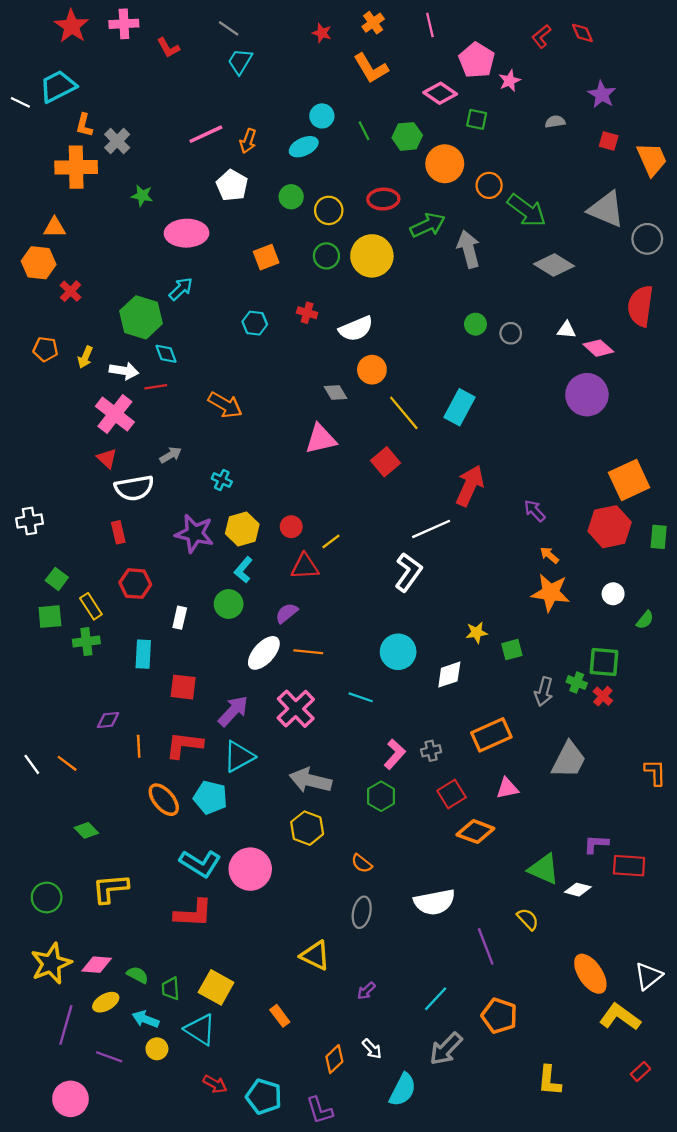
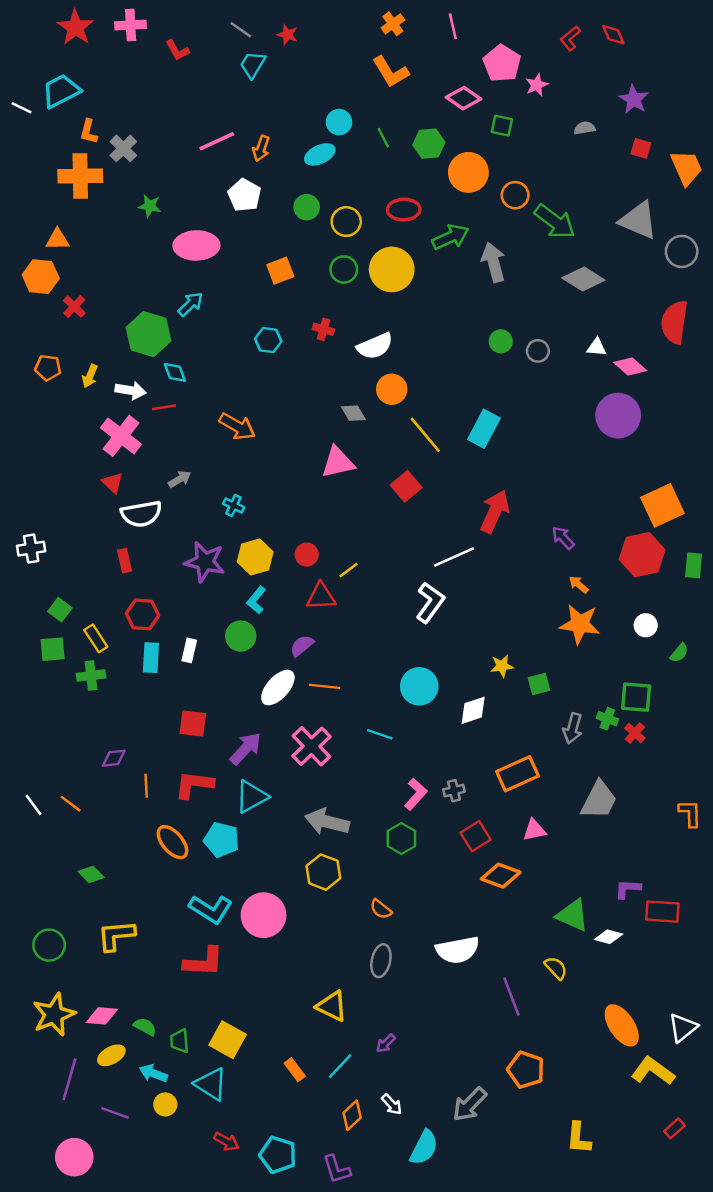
red star: (322, 33) -> (287, 35), moved
cyan rectangle: (143, 654) -> (151, 658), moved
cyan line: (436, 999) -> (340, 1066), moved

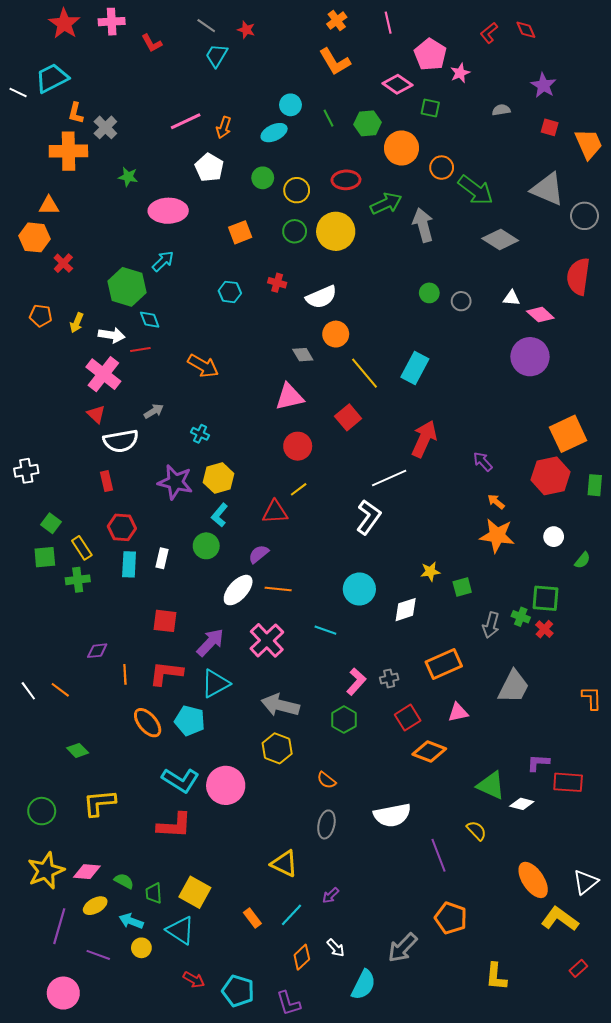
red circle: (307, 555) -> (298, 446), moved, size x1.4

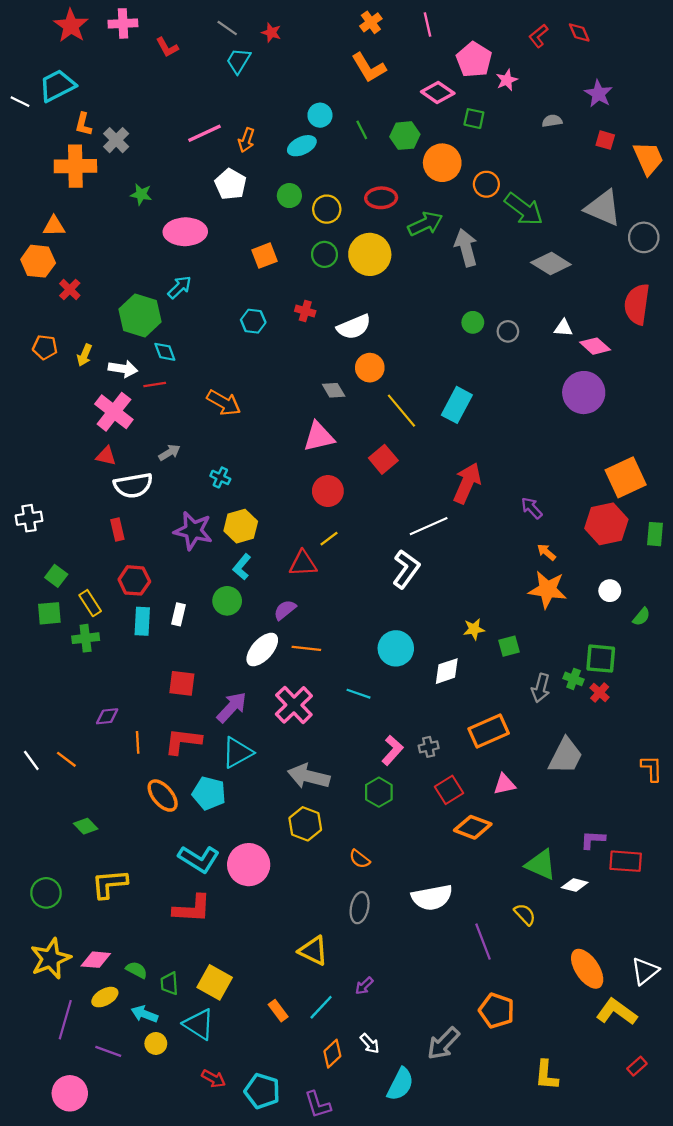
red triangle: (96, 414) -> (106, 456), turned -30

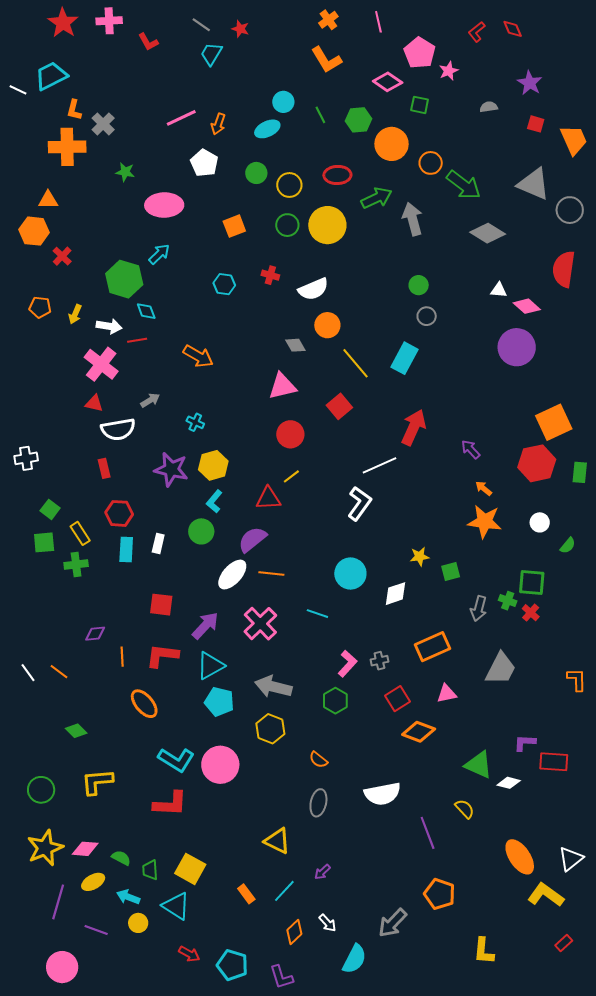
gray circle: (508, 331) -> (427, 316), moved
purple semicircle: (285, 610) -> (252, 539), size x1.4
cyan pentagon: (209, 793) -> (219, 702), moved

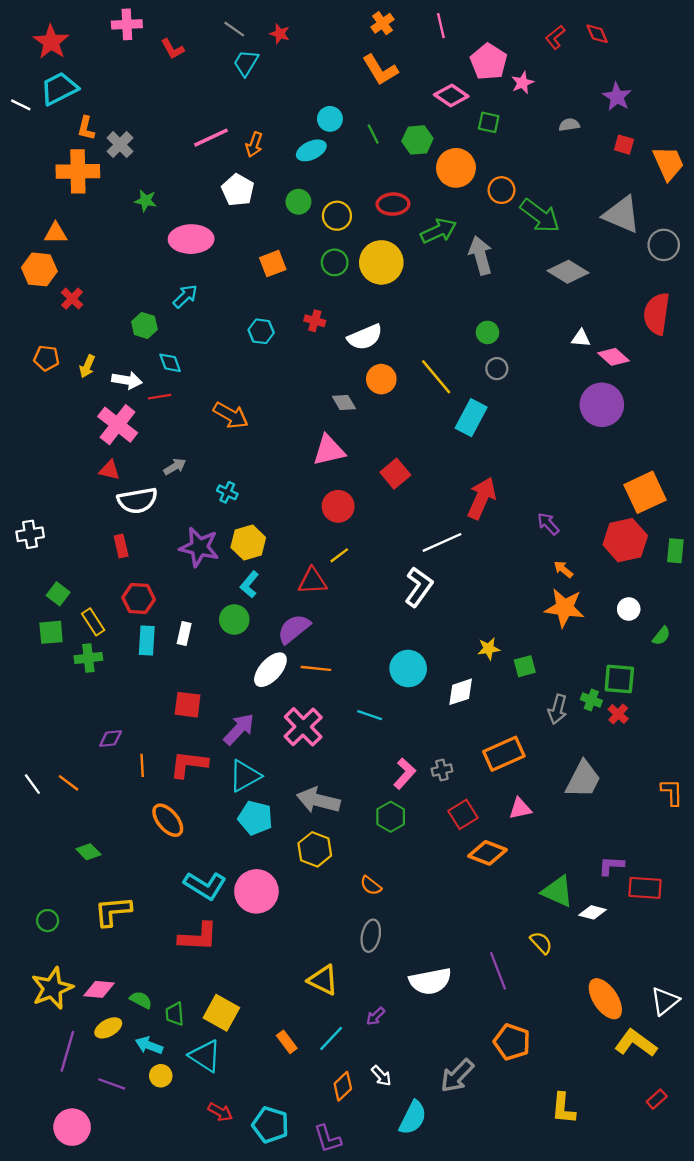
red star: (63, 23) -> (51, 42), moved
green hexagon: (124, 279) -> (144, 325), size x0.6
yellow line: (355, 363) -> (436, 377), moved
green circle: (41, 790) -> (48, 921), size x0.7
white semicircle: (382, 794) -> (430, 981), moved

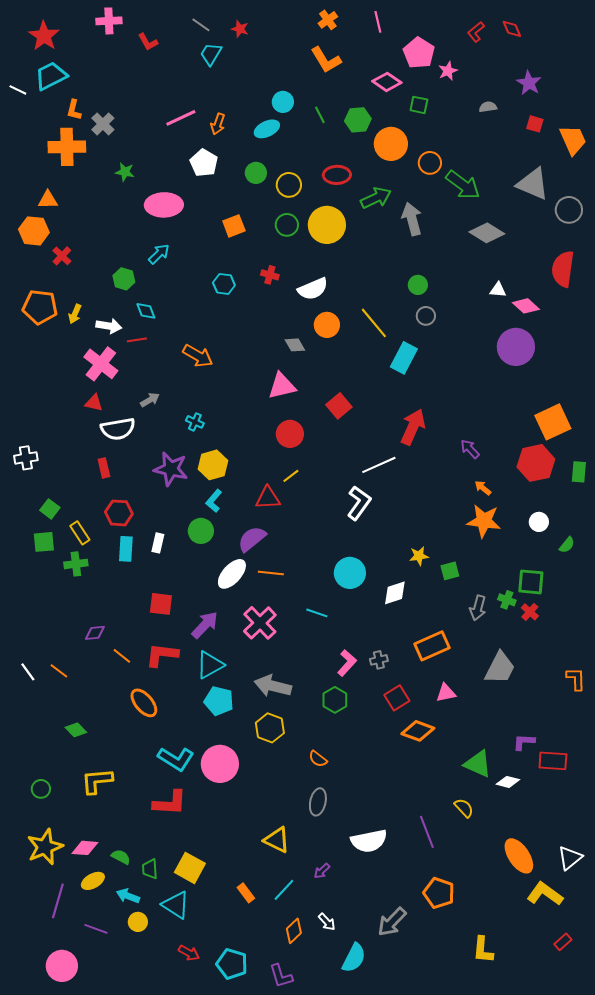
orange pentagon: (46, 358) -> (40, 307), size x1.6
orange line: (142, 765) -> (122, 656), turned -48

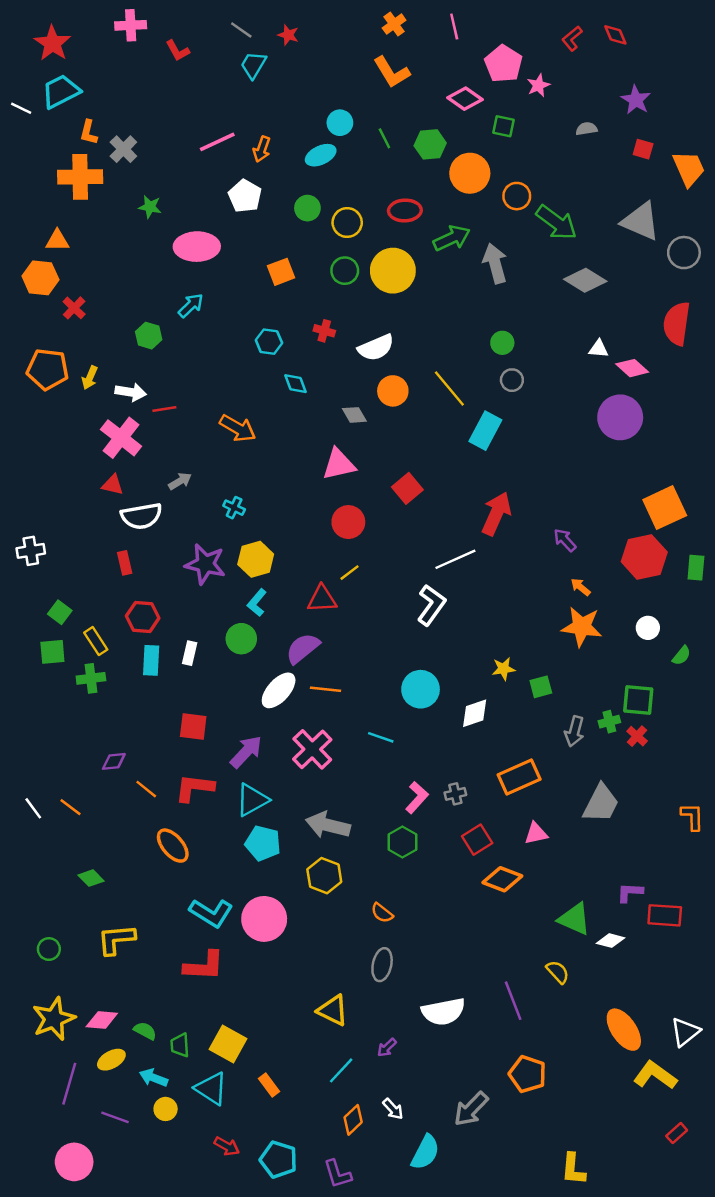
cyan diamond: (146, 311) -> (295, 384), moved
green cross: (507, 600) -> (609, 722), turned -36
orange rectangle: (246, 893) -> (269, 1085), moved
yellow L-shape: (483, 950) -> (573, 1169), moved

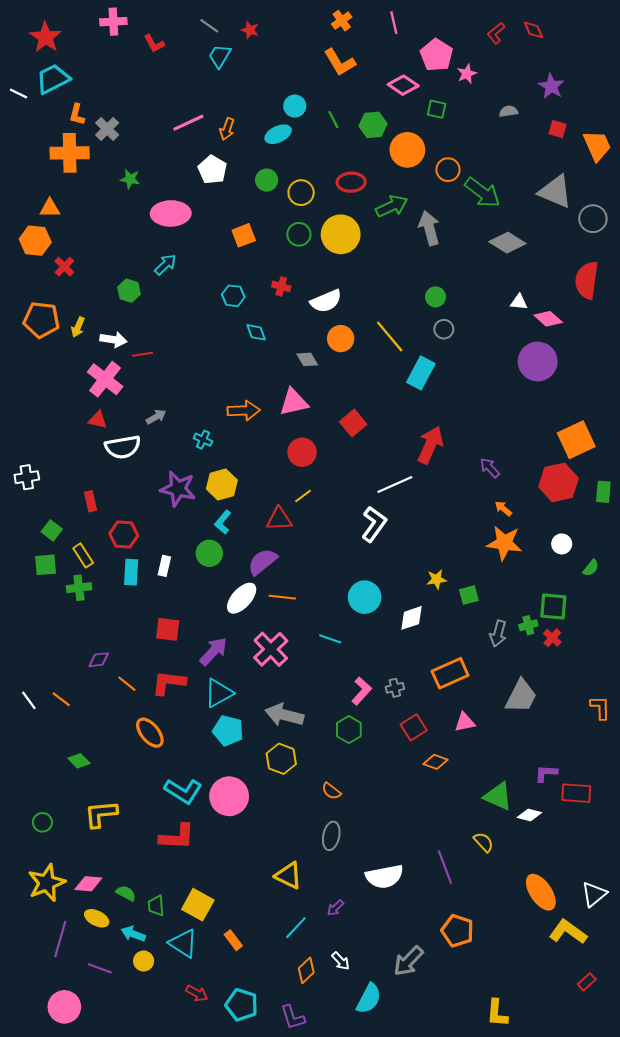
orange arrow: (238, 428) -> (244, 410), moved, turned -32
red rectangle: (125, 563) -> (90, 501), moved
orange diamond: (502, 879) -> (436, 762), size x0.7
yellow ellipse: (111, 1060) -> (97, 918), turned 55

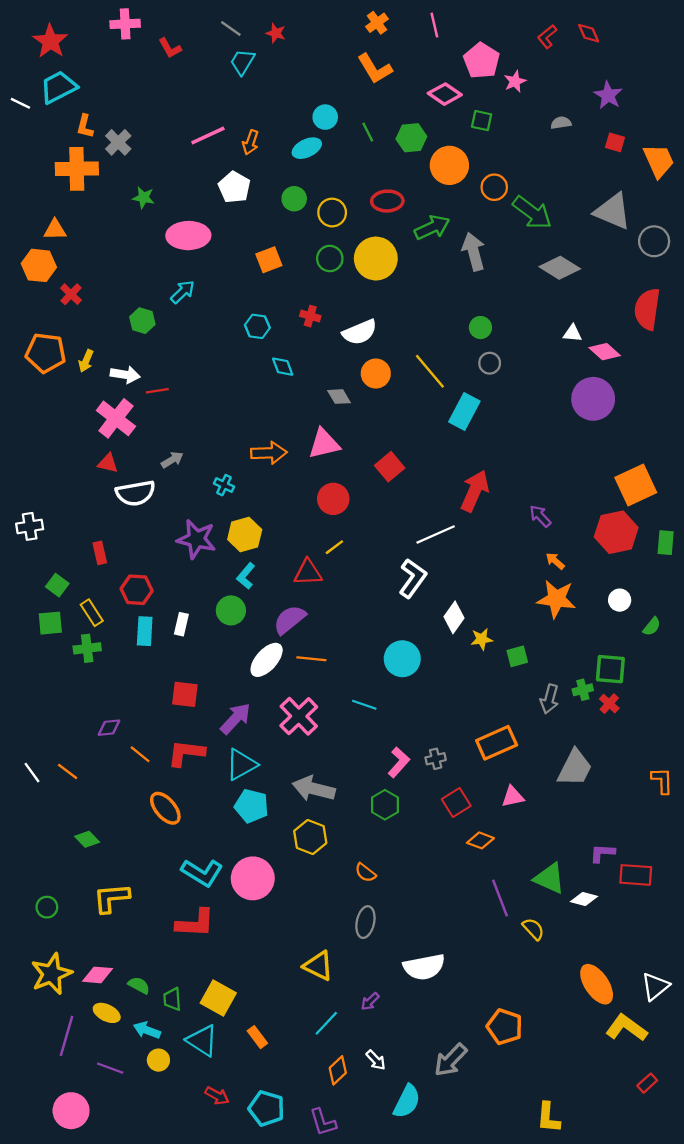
white diamond: (412, 618) -> (454, 617), moved, turned -36
purple line: (445, 867) -> (500, 898), moved

